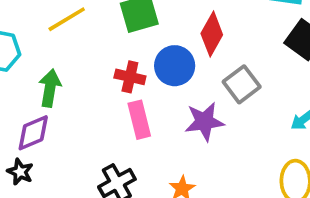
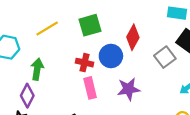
gray square: (242, 84) -> (165, 57), moved
purple diamond: (33, 133) -> (27, 96), turned -40

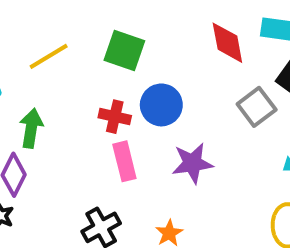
green square: (90, 25) -> (124, 51), turned 35
red diamond: (133, 37) -> (227, 43), moved, turned -40

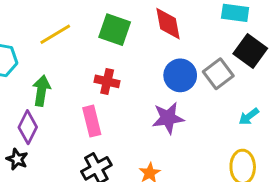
red diamond: (227, 43) -> (168, 24), moved
blue circle: (161, 105) -> (180, 75), moved
pink rectangle: (124, 161) -> (92, 121), moved

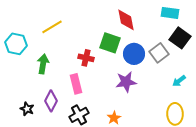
green square: (115, 30) -> (110, 43), moved
purple diamond: (28, 127) -> (51, 101), moved

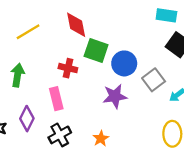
red diamond: (126, 20) -> (76, 25), moved
gray square: (159, 53) -> (154, 80), moved

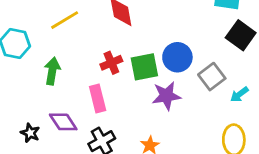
green square: (96, 51) -> (144, 67), moved, turned -30
red cross: (68, 68) -> (111, 63), turned -36
purple diamond: (27, 119) -> (63, 122), turned -60

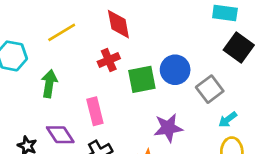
red cross: (111, 63) -> (109, 60), moved
cyan arrow: (239, 94) -> (228, 120), moved
purple star: (166, 96) -> (168, 128), moved

